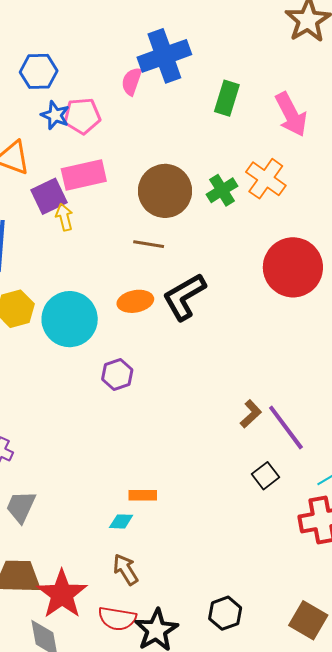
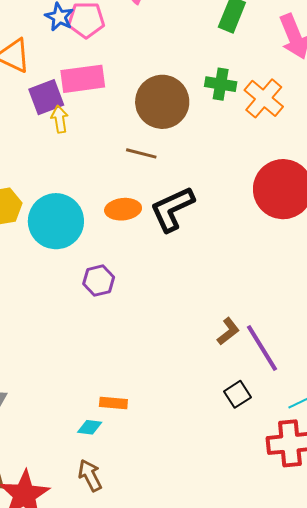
green cross: (222, 190) -> (221, 84), moved, turned 36

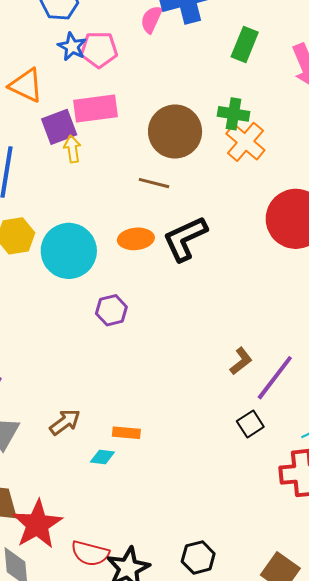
orange cross: (264, 98) -> (245, 142), moved
purple line: (262, 348) -> (275, 378), turned 69
brown arrow: (90, 475) -> (65, 422), moved, turned 80

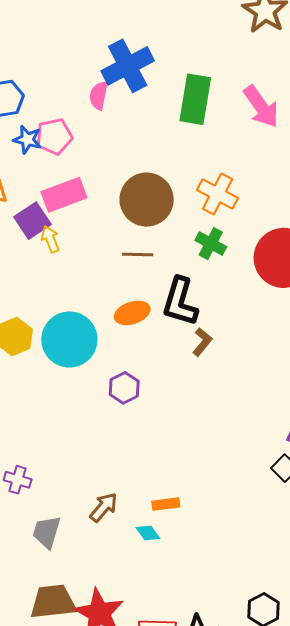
green rectangle: (245, 45) -> (195, 99), size x1.4
green cross: (234, 114) -> (211, 244), moved, turned 32
black L-shape: (185, 239) -> (180, 302), turned -36
brown L-shape: (241, 361) -> (202, 342), moved
cyan diamond: (102, 457) -> (148, 533), turned 60

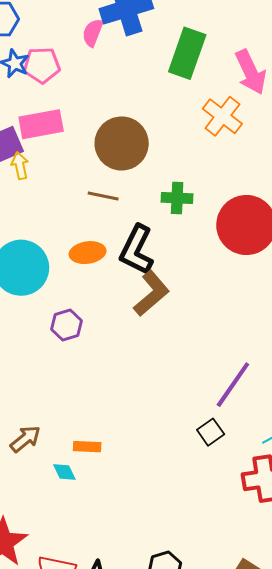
orange cross: (218, 194) -> (222, 116), moved
green cross: (211, 244) -> (177, 198), turned -36
brown L-shape: (202, 342) -> (151, 293), size x1.6

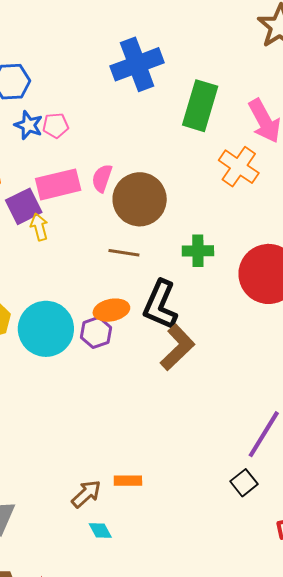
pink semicircle: (93, 33) -> (102, 178), moved
pink pentagon: (42, 65) -> (56, 125), size x0.7
purple hexagon: (67, 325) -> (96, 332), moved
brown arrow: (25, 439) -> (86, 494), moved
orange rectangle: (87, 447) -> (128, 481), moved

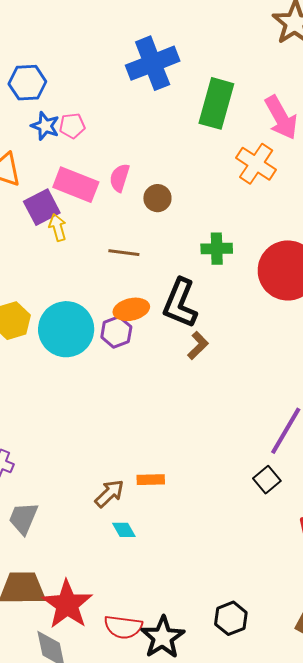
pink rectangle: (58, 184) -> (76, 185), turned 36
brown circle: (140, 199) -> (157, 198), size x0.5
brown line: (124, 253) -> (124, 253), moved
brown L-shape: (177, 347) -> (198, 345), size x0.6

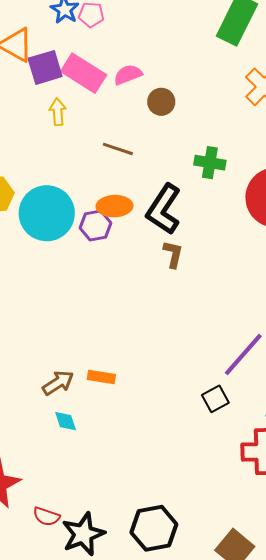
pink semicircle: (120, 178) -> (128, 75), turned 40
purple square: (42, 207) -> (45, 67), moved
brown L-shape: (198, 345) -> (173, 254), turned -44
black hexagon: (231, 618) -> (154, 528), size x1.4
red semicircle: (123, 627) -> (46, 516), size x0.7

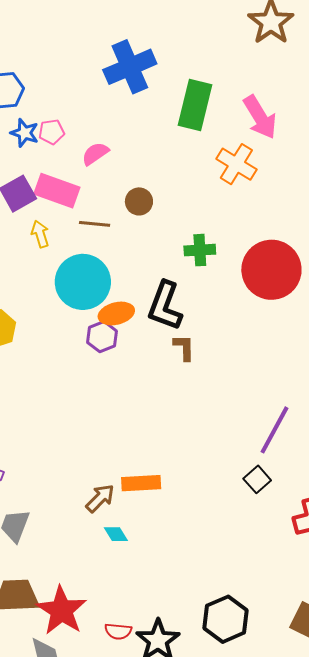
pink semicircle: (128, 75) -> (95, 154), moved
brown line: (118, 149) -> (95, 224), moved
cyan circle: (47, 213) -> (83, 282), moved
orange rectangle: (101, 377) -> (141, 483), size x1.4

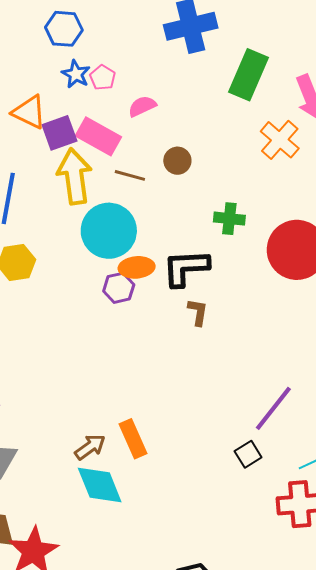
pink pentagon: (52, 132) -> (103, 78), turned 30
yellow arrow: (40, 234) -> (75, 176), size x2.0
black L-shape: (165, 306) -> (186, 268), turned 57
orange rectangle: (141, 483) -> (133, 439), turned 60
cyan diamond: (116, 534) -> (100, 485), size x2.0

